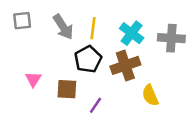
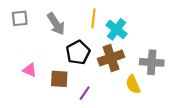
yellow line: (93, 28) -> (93, 18), moved
gray cross: (171, 38) -> (152, 62), moved
pink triangle: (33, 79) -> (30, 70), turned -40

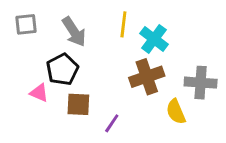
black pentagon: (78, 52) -> (62, 69), moved

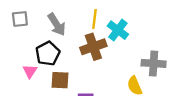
brown cross: (147, 77) -> (93, 47), moved
pink triangle: (39, 93) -> (30, 71), turned 40
purple line: (112, 123) -> (86, 95), turned 56

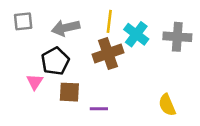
gray arrow: (57, 24) -> (66, 28), turned 110
gray cross: (154, 63) -> (177, 37), moved
yellow semicircle: (135, 86) -> (167, 105), moved

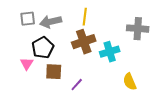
gray square: (23, 21) -> (28, 19), moved
cyan cross: (136, 34) -> (110, 52), moved, turned 36
purple line: (99, 109) -> (77, 85), turned -48

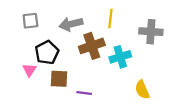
yellow line: (85, 17) -> (110, 19), moved
gray arrow: (51, 22) -> (71, 24), moved
purple line: (77, 85) -> (84, 93), turned 56

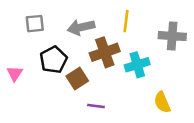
pink triangle: (29, 70) -> (15, 74), moved
brown square: (59, 79) -> (77, 79), moved, turned -36

